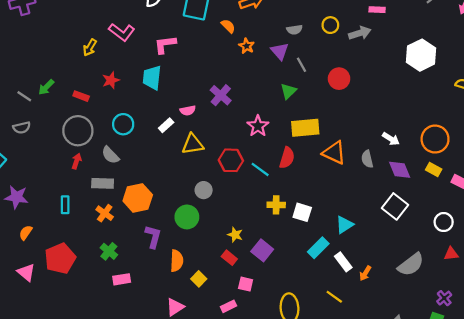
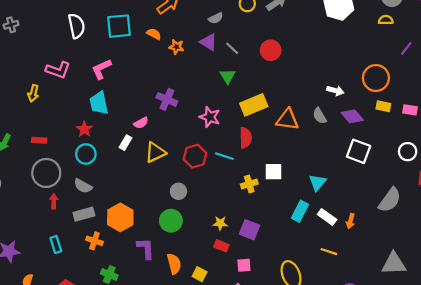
red star: (111, 80) -> (84, 129), moved
white square: (302, 212) -> (273, 172), moved

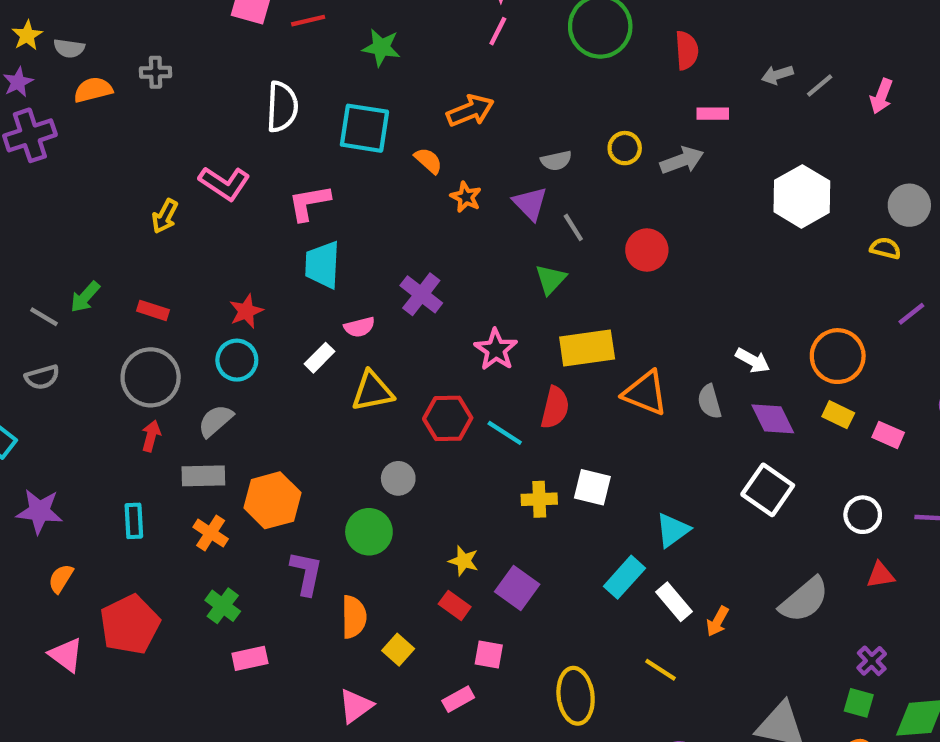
cyan trapezoid: (99, 103) -> (322, 265), moved
gray semicircle: (83, 186) -> (216, 421), turned 96

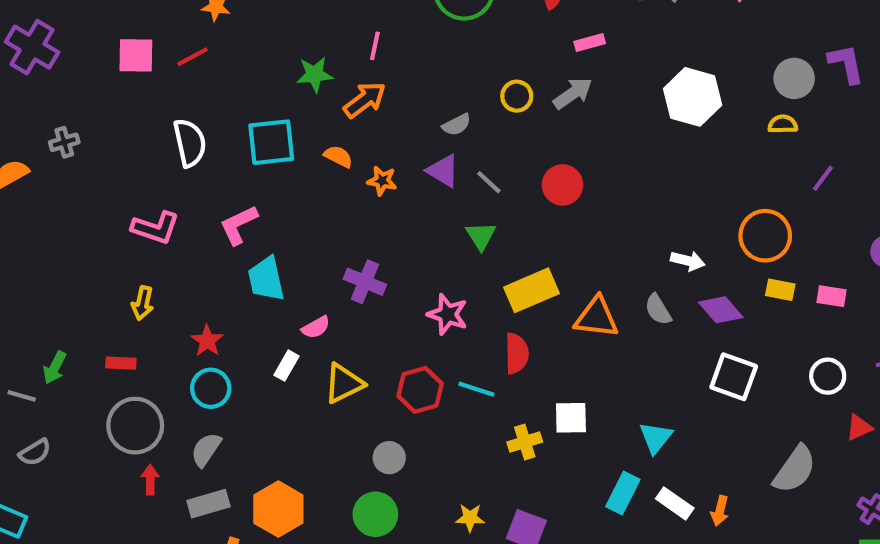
pink line: (498, 31) -> (375, 46), moved
green star: (381, 47) -> (315, 74), moved
yellow arrow: (165, 216) -> (143, 303), moved

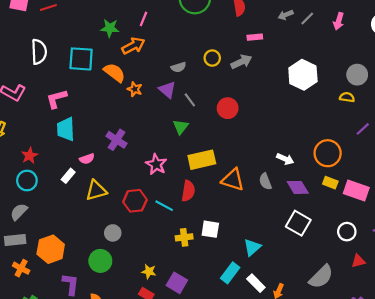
orange semicircle: (338, 156) -> (114, 73), size x1.5
pink rectangle: (831, 296) -> (356, 191), size x1.6

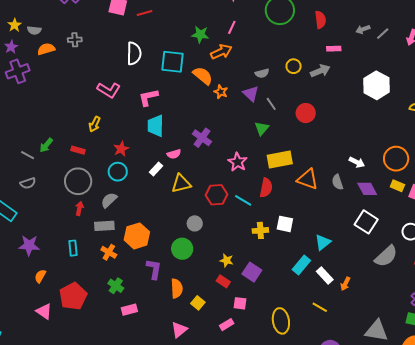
gray semicircle: (321, 277) -> (386, 256), moved

